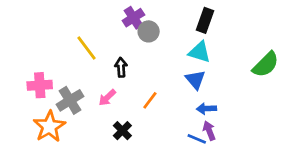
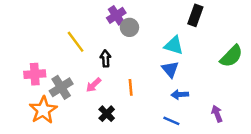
black rectangle: (205, 20) -> (195, 15), moved
orange line: (150, 100) -> (131, 87), turned -42
purple arrow: (209, 131) -> (217, 114), moved

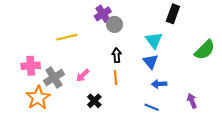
yellow line: (76, 42) -> (67, 37), turned -66
cyan triangle: (174, 45) -> (154, 40), turned 36
black arrow: (105, 59) -> (117, 55), moved

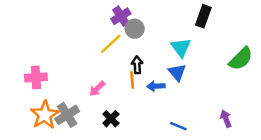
yellow line: (67, 37) -> (111, 44), moved, turned -30
gray cross: (54, 77) -> (67, 115), moved
orange line: (116, 77) -> (132, 80), moved
blue arrow: (159, 84) -> (156, 86), moved

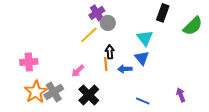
green semicircle: (241, 59) -> (193, 26), moved
black cross: (111, 119) -> (89, 95), size x1.5

